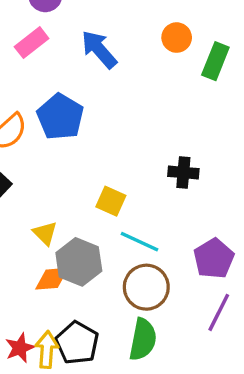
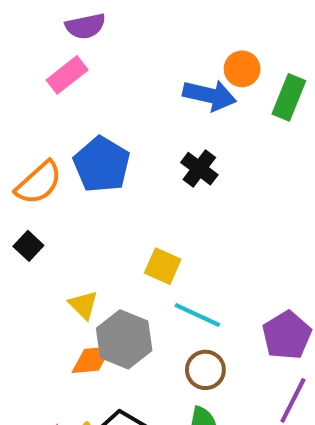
blue arrow: (99, 49) -> (210, 95), moved, turned 144
black cross: (183, 172) -> (199, 169), moved, turned 32
brown circle: (146, 287) -> (205, 370), size x0.7

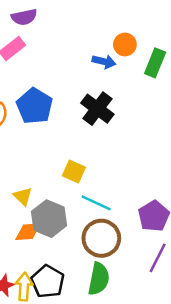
blue arrow: (210, 95) -> (104, 62), size x0.7
black cross: (199, 169) -> (97, 109), size x1.4
brown circle: (205, 370) -> (101, 238), size x1.5

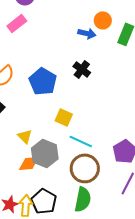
blue pentagon: (35, 106) -> (43, 81), moved
black cross: (97, 109) -> (82, 69), size x0.7

